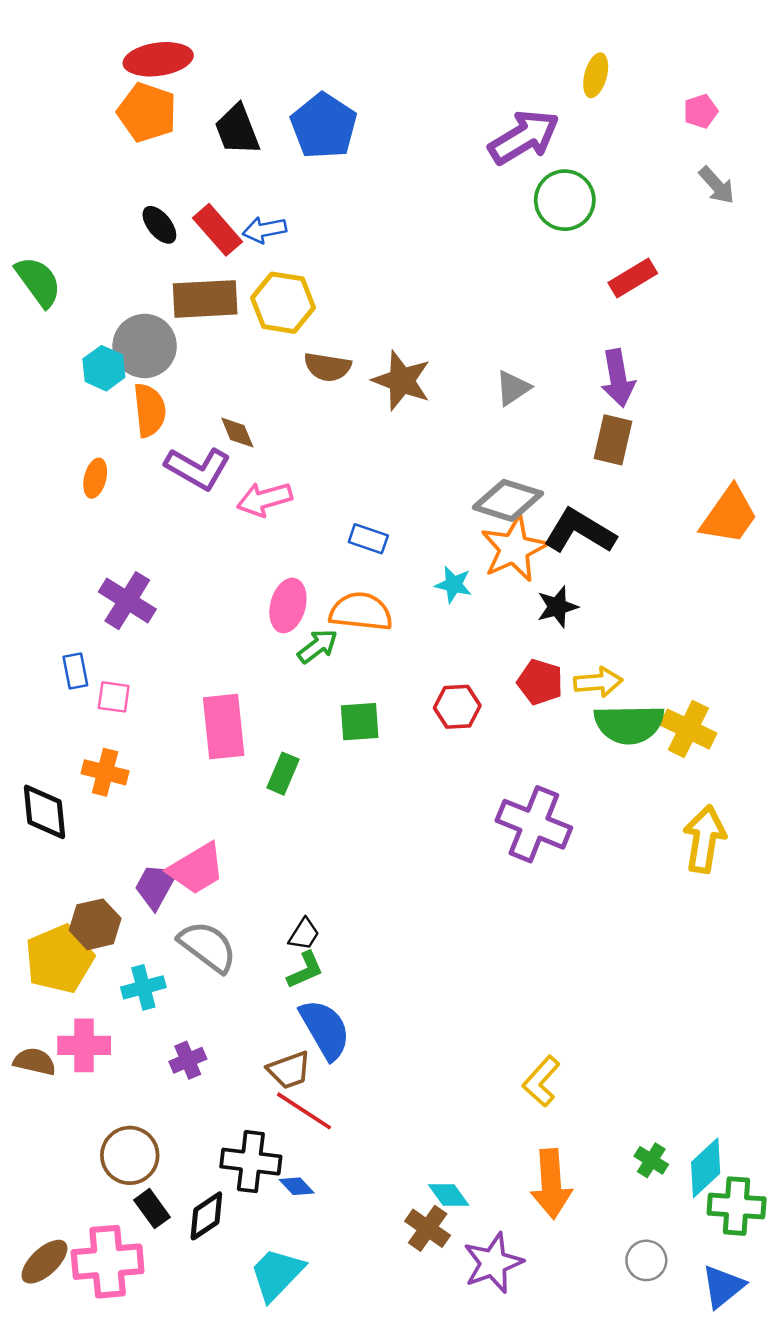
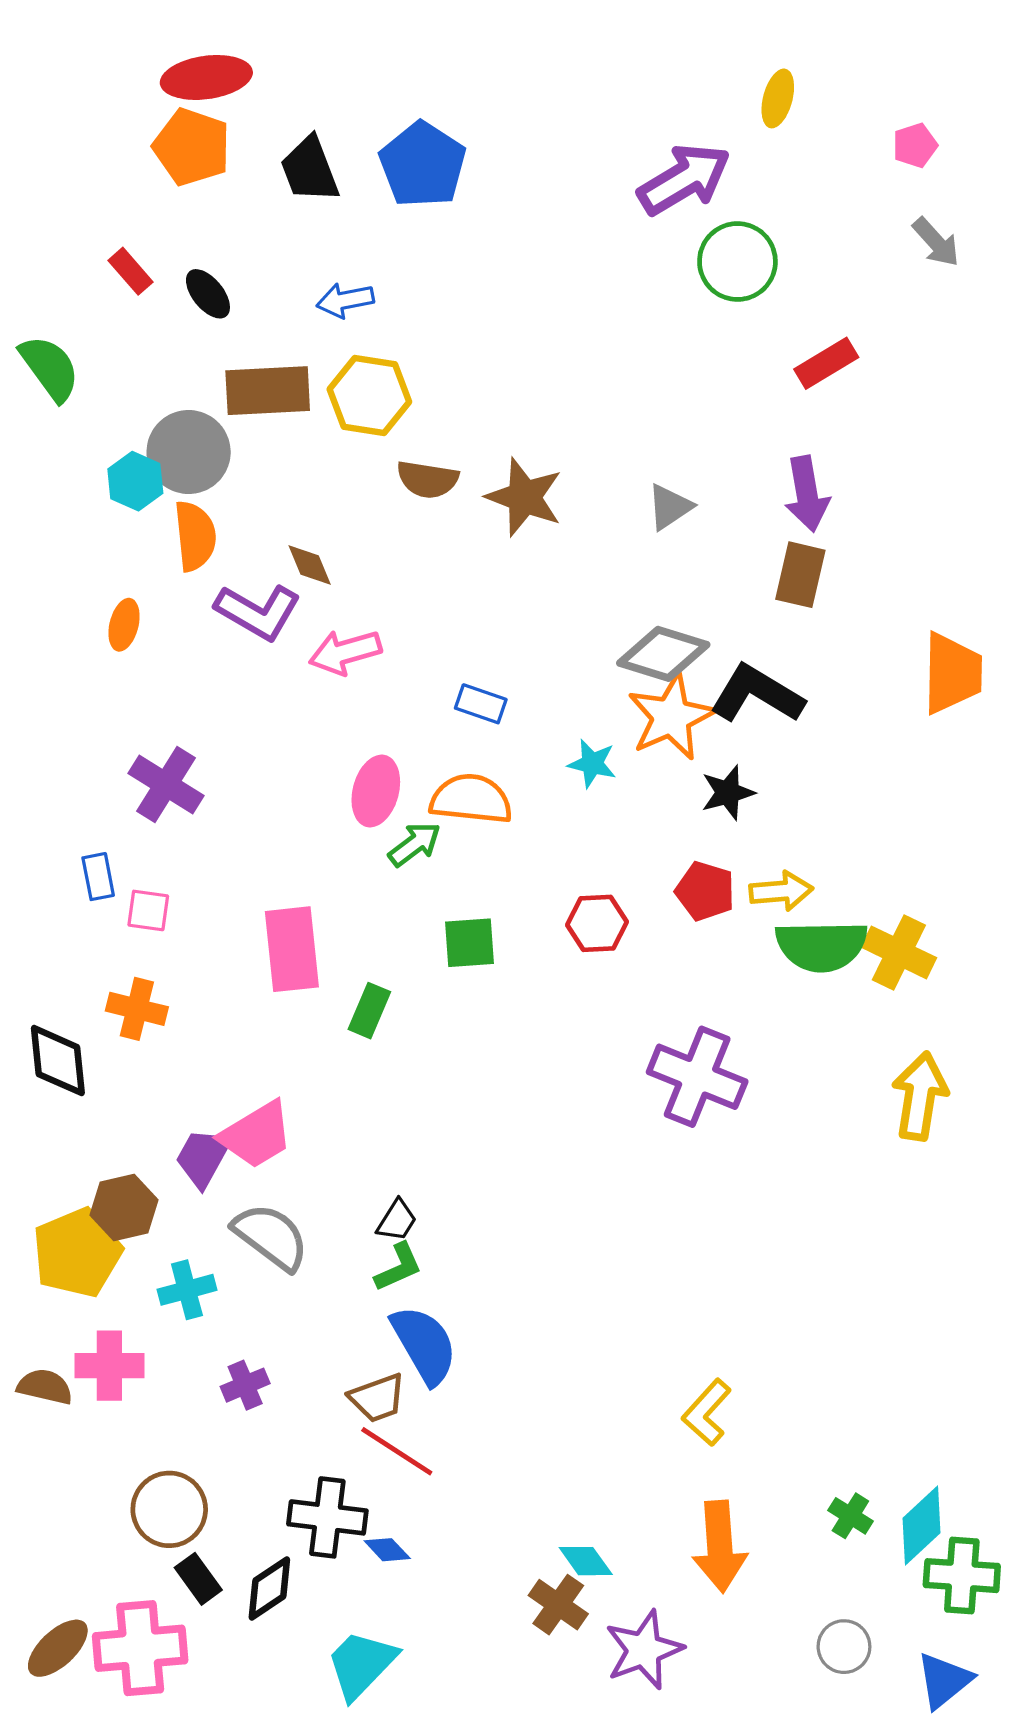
red rectangle: (218, 230) -> (130, 271), moved, size x0.7
orange trapezoid: (729, 515) -> (952, 673), turned -34

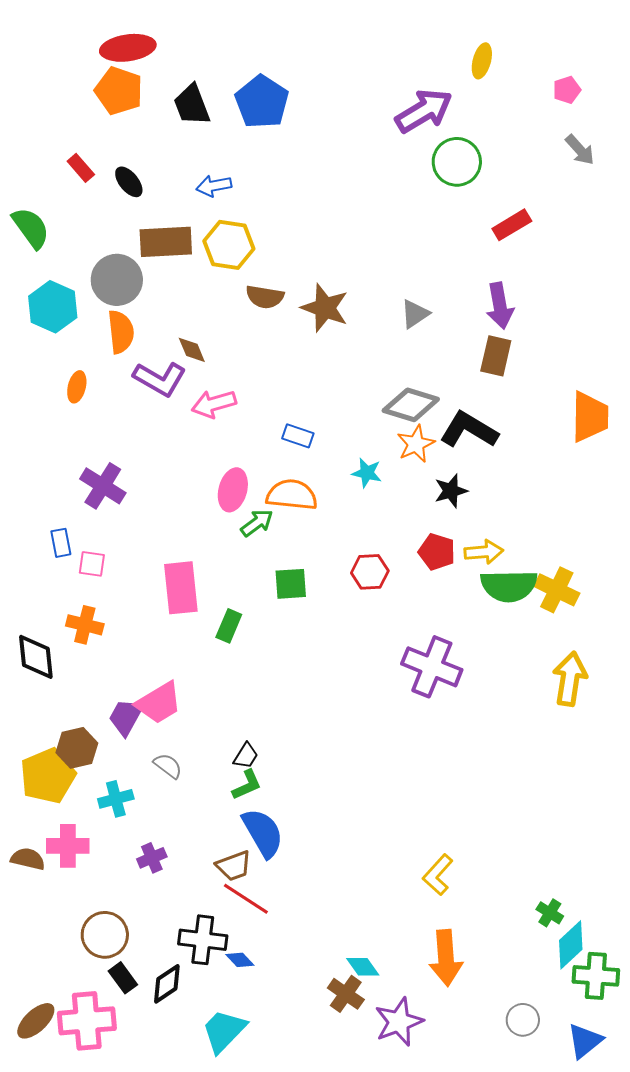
cyan hexagon: (135, 481) -> (53, 307), moved, size x1.4
orange star: (671, 717) -> (416, 444), size x0.7
gray semicircle: (271, 1237) -> (168, 766), size x0.6
green cross: (850, 1516) -> (550, 913), moved

